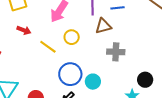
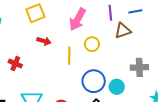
yellow line: (48, 47) -> (69, 56), turned 60
gray cross: (116, 52) -> (139, 67), moved

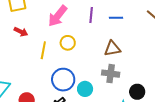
brown triangle: (123, 31) -> (112, 49), moved

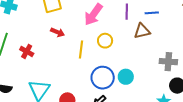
brown triangle: (112, 49) -> (142, 31), moved
gray cross: (111, 74) -> (168, 62), moved
cyan circle: (85, 89) -> (126, 77), moved

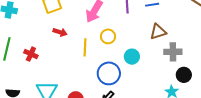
brown triangle: (142, 31) -> (158, 32), moved
cyan circle: (126, 77) -> (132, 57), moved

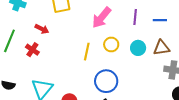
red arrow: (60, 32) -> (42, 29), moved
cyan circle: (132, 57) -> (138, 48), moved

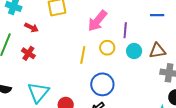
purple line: (135, 17) -> (125, 30), moved
blue line: (160, 20) -> (157, 15), moved
red arrow: (42, 29) -> (31, 27), moved

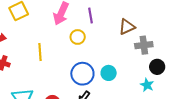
cyan circle: (134, 51) -> (109, 73), moved
yellow line: (83, 55) -> (40, 52), moved

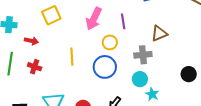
gray cross: (144, 45) -> (143, 55), moved
blue circle: (82, 74) -> (105, 67), moved
cyan star: (147, 85) -> (152, 94), moved

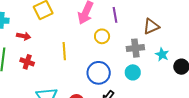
blue circle: (105, 67) -> (99, 73), moved
cyan star: (152, 94) -> (162, 54), moved

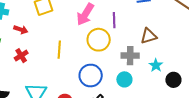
yellow circle: (102, 36) -> (99, 40), size x1.5
red cross: (27, 62) -> (21, 56), turned 32

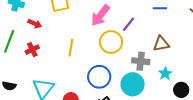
purple line: (114, 20) -> (129, 24), turned 35
cyan circle: (124, 79) -> (132, 84), size x1.5

